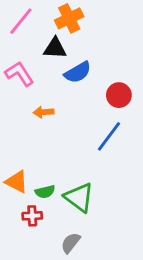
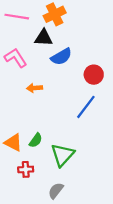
pink line: (21, 21) -> (17, 17), turned 60
green semicircle: (45, 192) -> (36, 140), moved, turned -40
green triangle: (79, 197) -> (62, 155), turned 35

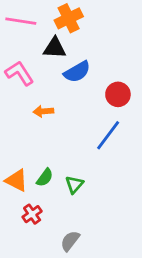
green triangle: (62, 155) -> (74, 185), moved, size x0.6
red cross: (26, 169) -> (32, 214), turned -32

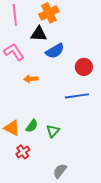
pink line: (21, 21) -> (15, 15), turned 75
blue line: (108, 135) -> (77, 96), turned 45
gray semicircle: (70, 241) -> (60, 171), moved

